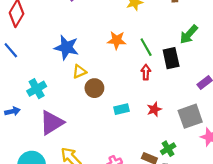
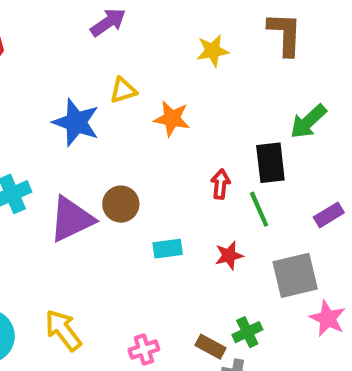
green line: (146, 47) -> (259, 209), moved
yellow triangle: (79, 72) -> (123, 90), moved
purple triangle: (52, 123) -> (71, 219), moved

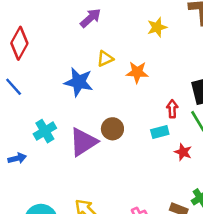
cyan rectangle: (168, 249) -> (160, 132), moved
red star: (229, 256) -> (183, 152), turned -30

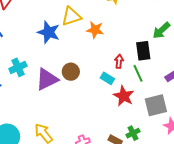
yellow triangle: (105, 59) -> (71, 16), size x1.5
cyan rectangle: (160, 132) -> (107, 78), turned 40
red star: (183, 152) -> (124, 96), size x1.5

